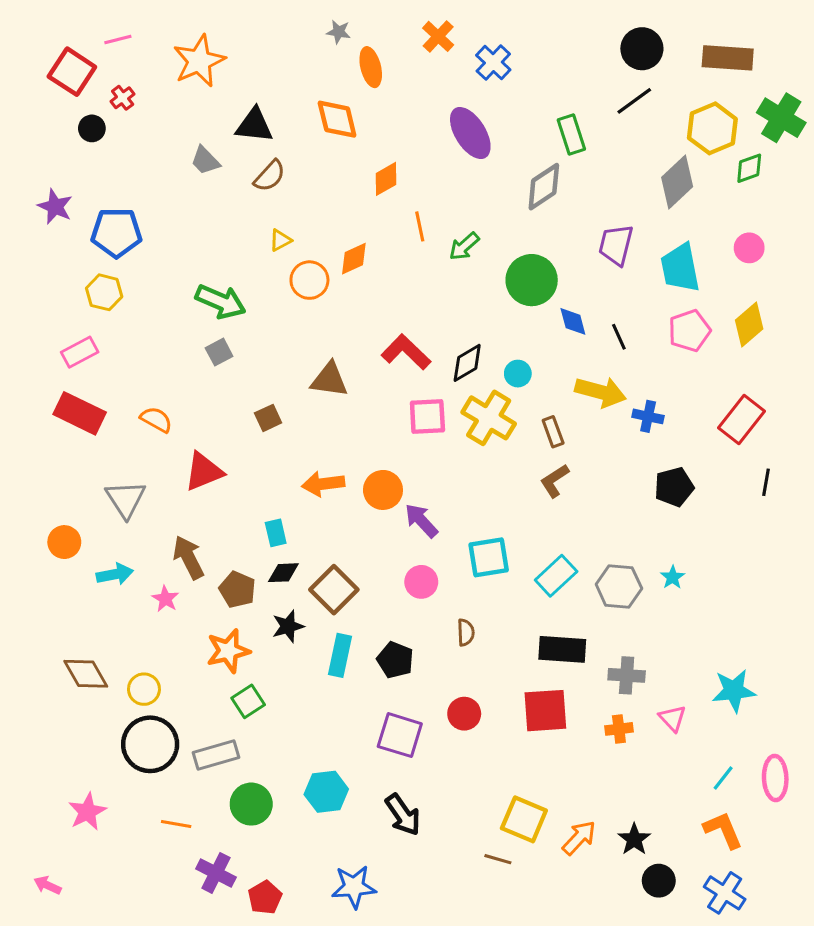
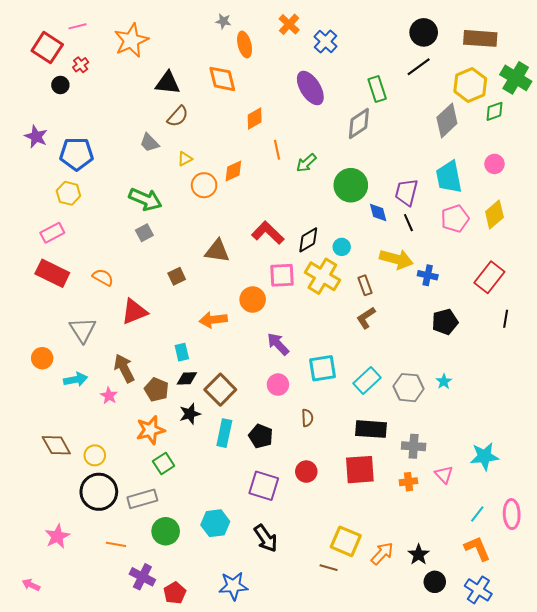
gray trapezoid: (205, 161) -> (149, 143), moved
purple trapezoid: (616, 245) -> (406, 192), moved
orange circle: (383, 490) -> (253, 300), moved

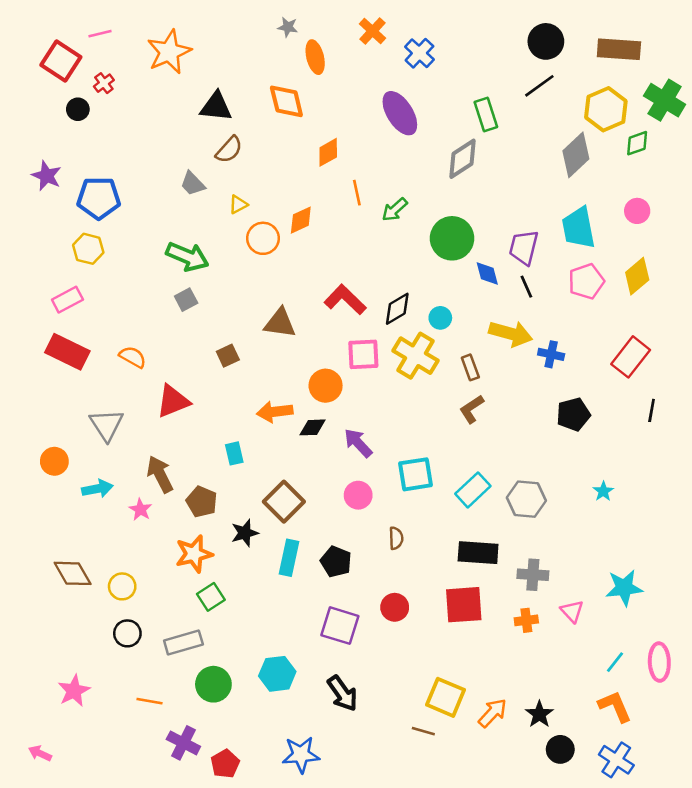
black diamond: (187, 378) -> (313, 427), moved
cyan star: (444, 381) -> (603, 491), moved
black circle: (99, 492) -> (127, 633), size x0.6

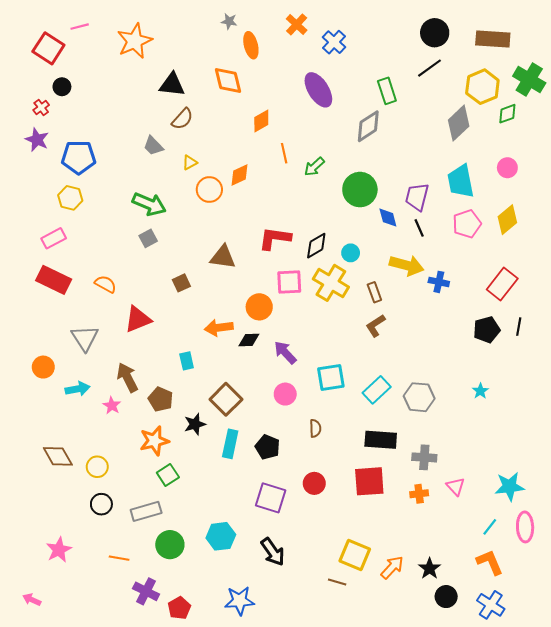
red cross: (104, 83) -> (41, 108), moved
red L-shape: (345, 300) -> (275, 238), turned -36
black pentagon: (573, 414) -> (487, 330), moved
cyan star: (624, 588) -> (509, 486), moved

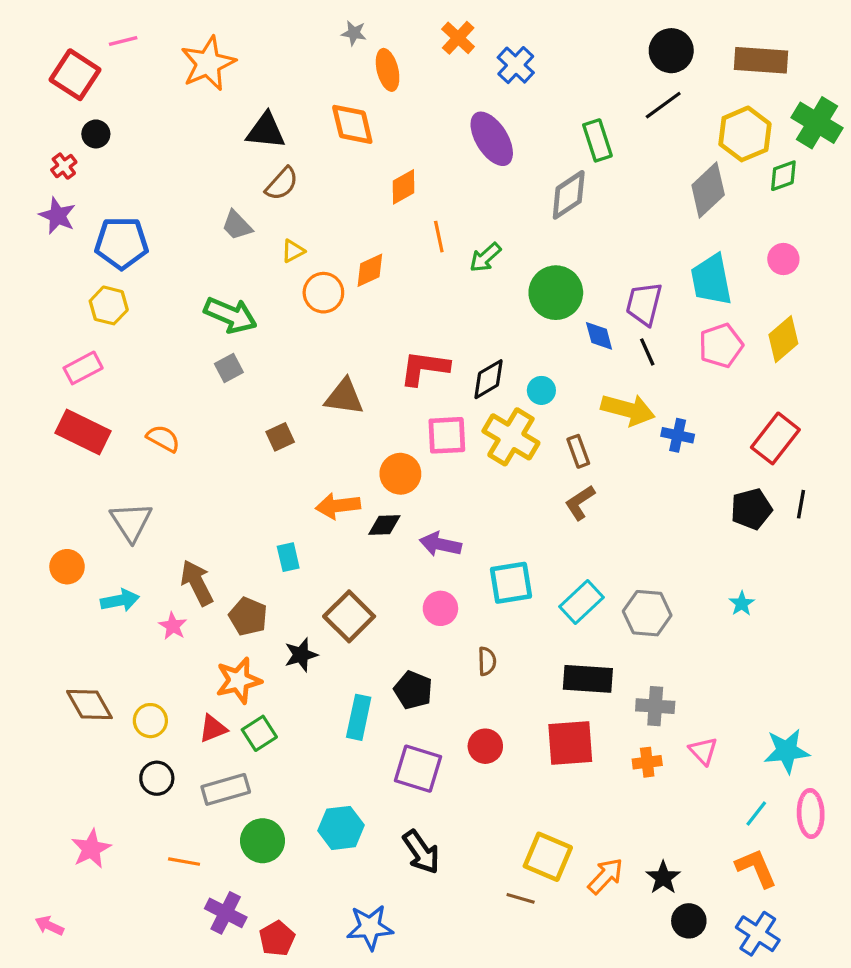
red triangle: (138, 319) -> (213, 729), moved, size x0.7
purple arrow: (285, 353) -> (440, 544), turned -35
cyan rectangle: (230, 444) -> (359, 717), moved

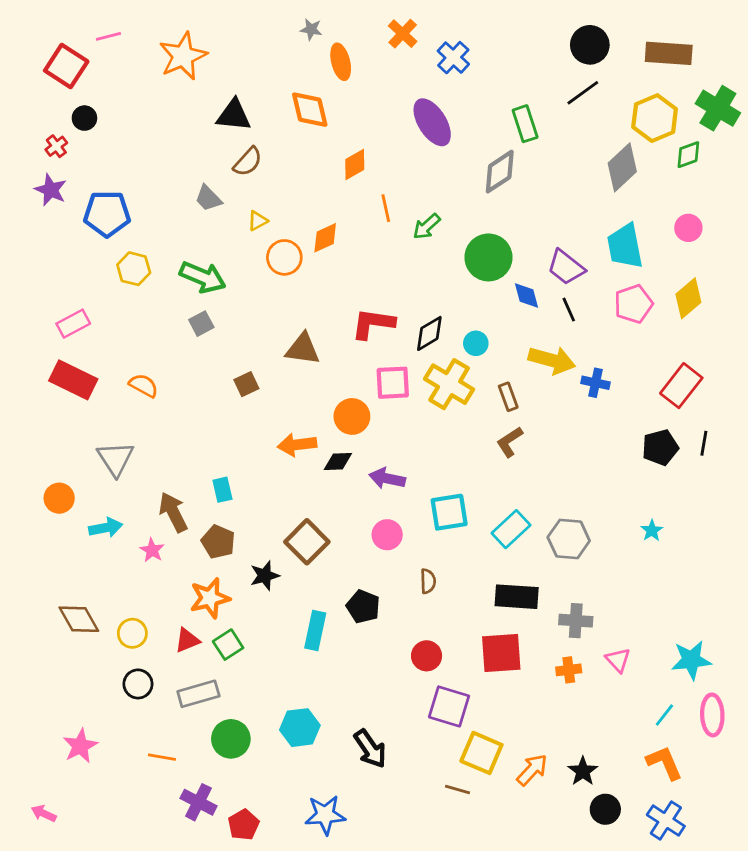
purple trapezoid: (644, 304) -> (566, 267), turned -66
yellow hexagon: (109, 305) -> (134, 269), moved
cyan rectangle: (288, 557) -> (222, 490), moved
purple square: (418, 769) -> (449, 706), moved

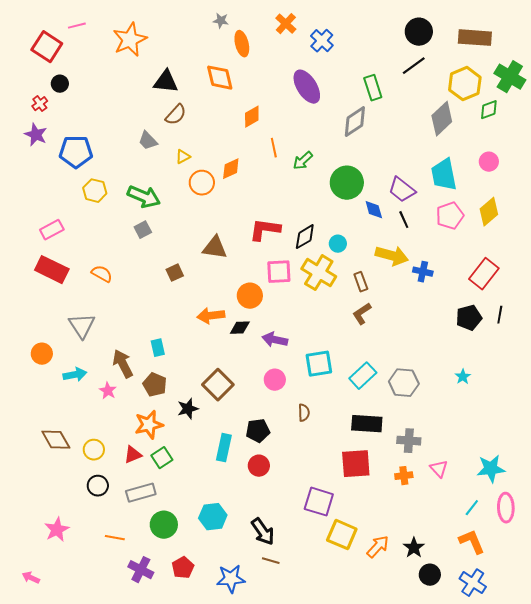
black pentagon: (363, 607) -> (258, 431), turned -30
red circle: (427, 656) -> (259, 466), moved
brown line: (458, 790) -> (271, 561), moved
red pentagon: (244, 825) -> (183, 568), moved

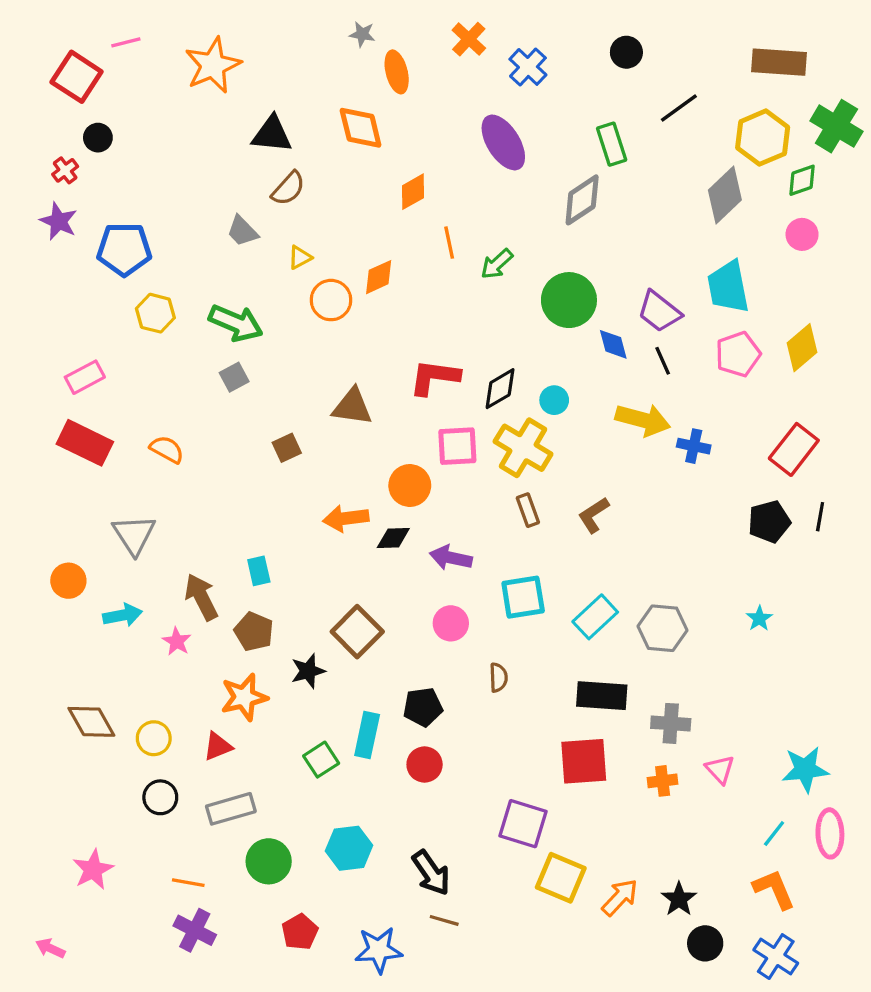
black circle: (419, 32) -> (626, 52), moved, size x0.7
pink circle: (489, 162) -> (802, 234), moved
brown rectangle: (361, 282) -> (528, 510), moved
green square: (162, 458) -> (321, 760), moved
purple cross: (141, 570) -> (195, 930), moved

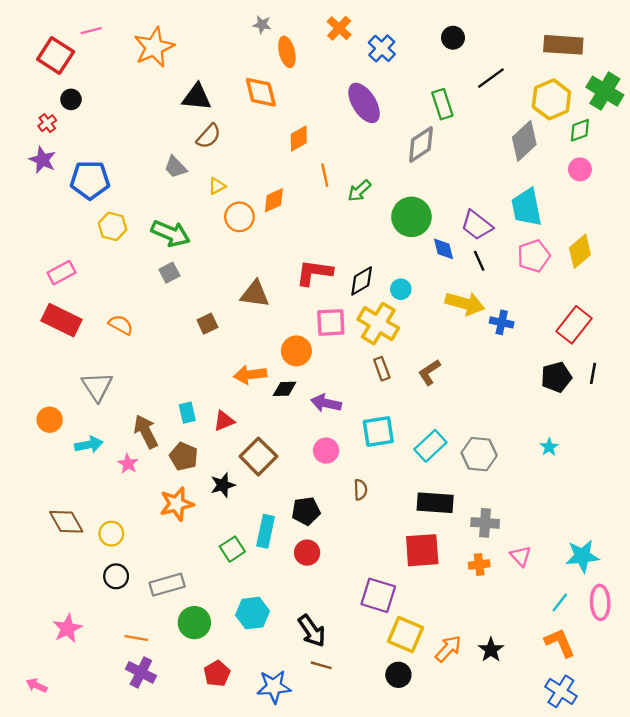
red triangle: (218, 746) -> (224, 421), moved
black circle: (705, 943) -> (398, 675), moved

